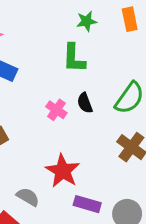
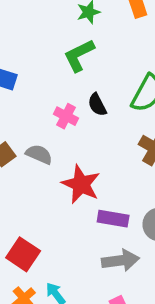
green L-shape: (74, 58) -> (79, 55), turned 68
gray semicircle: (28, 197) -> (39, 154), moved

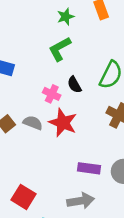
red star: (81, 184) -> (63, 123), moved
gray arrow: (120, 260) -> (81, 201), moved

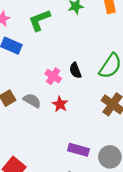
green L-shape: (60, 49) -> (39, 20), moved
red star: (63, 123) -> (60, 104), size x0.6

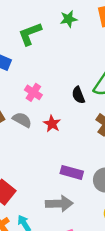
black semicircle: (75, 70) -> (78, 95), moved
pink cross: (53, 76) -> (33, 92), moved

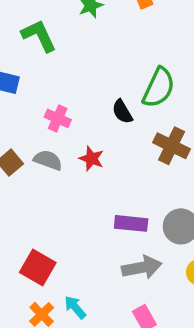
green L-shape: (30, 34) -> (39, 36), turned 95
gray arrow: (59, 204) -> (142, 267), moved

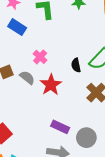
red star: (91, 159) -> (51, 85), size x1.5

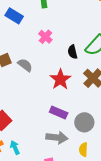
pink cross: (40, 57) -> (45, 37), moved
red star: (51, 85) -> (60, 79), moved

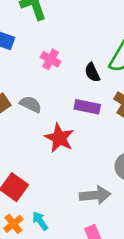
red star: (60, 79) -> (59, 138), moved
purple rectangle: (59, 112) -> (87, 107), moved

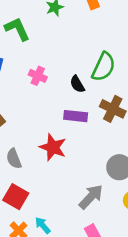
gray semicircle: (31, 104) -> (14, 159), moved, turned -132
gray arrow: (95, 195) -> (91, 197), turned -36

